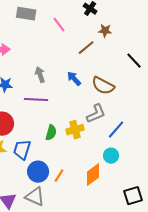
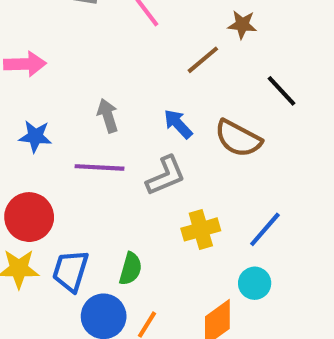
black line: (134, 61) -> (281, 91), moved
gray L-shape: (96, 114) -> (166, 176), moved
yellow cross: (75, 130) -> (201, 229), moved
green semicircle: (51, 133) -> (130, 269), moved

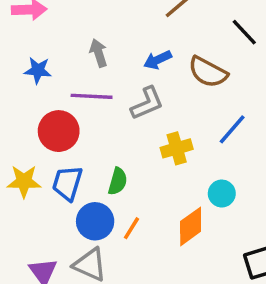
blue arrow: (178, 124) -> (158, 60), turned -72
red circle: (29, 217) -> (59, 131), moved
blue line: (265, 229) -> (232, 129), moved

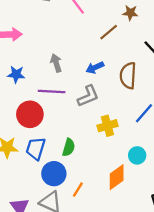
brown semicircle: (208, 72) -> (128, 76), turned 65
orange line: (132, 228) -> (78, 190), moved

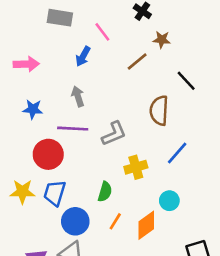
blue arrow: (95, 68) -> (83, 56), moved, turned -36
green semicircle: (69, 147) -> (105, 192), moved
orange line: (78, 190) -> (115, 221), moved

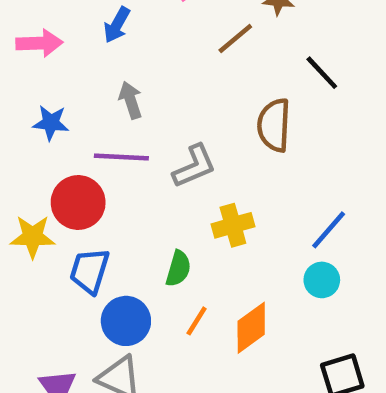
blue arrow: (83, 56) -> (117, 25), moved
blue line: (177, 153) -> (329, 230), moved
yellow star: (22, 192) -> (33, 237), moved
cyan circle: (169, 201) -> (322, 280), moved

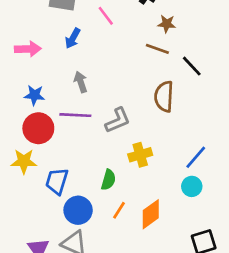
brown line: (235, 39) -> (157, 49), moved, turned 60
red circle: (78, 203) -> (38, 128), moved

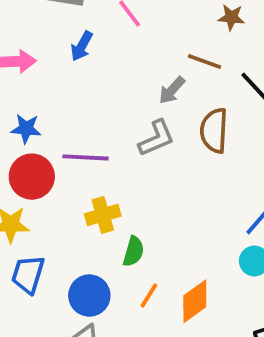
brown star: (167, 24) -> (231, 17), moved
gray arrow: (81, 82) -> (172, 90), moved, turned -120
gray L-shape: (118, 120) -> (156, 138), moved
yellow cross: (140, 155) -> (103, 215), moved
blue trapezoid: (57, 181) -> (28, 274), moved

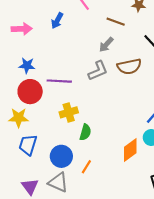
brown line: (204, 61) -> (116, 22), moved
brown semicircle: (214, 131) -> (129, 66), turned -105
orange line: (149, 296) -> (86, 167), moved
orange diamond: (195, 301) -> (130, 150), moved

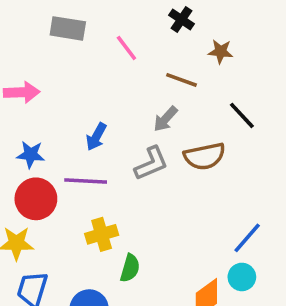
blue arrow: (57, 21) -> (96, 137), moved

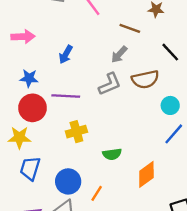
blue arrow: (96, 137) -> (66, 54), moved
green semicircle: (130, 268) -> (112, 154), moved, turned 66
cyan circle: (242, 277) -> (170, 105), moved

